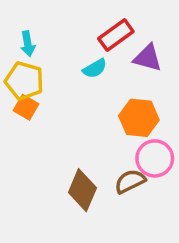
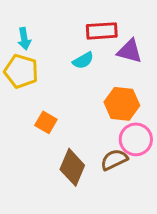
red rectangle: (116, 35) -> (102, 31), turned 32
orange square: (26, 107) -> (46, 122), moved

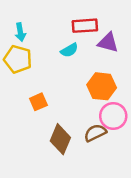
orange square: (46, 122) -> (38, 102), turned 36

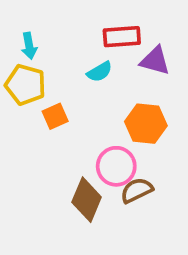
orange square: (38, 102) -> (55, 116), moved
pink circle: (113, 116) -> (116, 166), moved

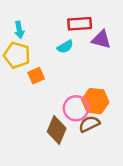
orange hexagon: (146, 124) -> (95, 101), moved

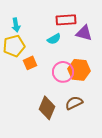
yellow pentagon: (17, 55) -> (14, 46), turned -30
orange hexagon: (95, 101) -> (79, 70), moved
pink circle: (76, 108) -> (63, 72), moved

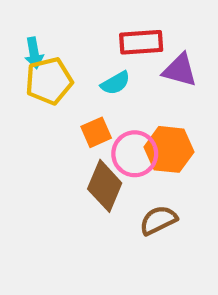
yellow pentagon: (14, 46) -> (49, 81), moved
orange square: (30, 63) -> (96, 132), moved
brown diamond: (47, 108) -> (105, 186), moved

